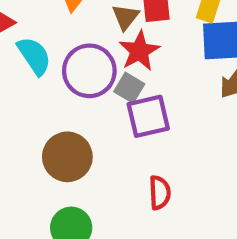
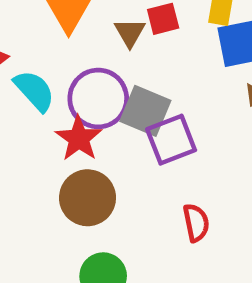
red star: (139, 51) -> (79, 138), moved
gray square: (129, 88) -> (145, 111), size x1.5

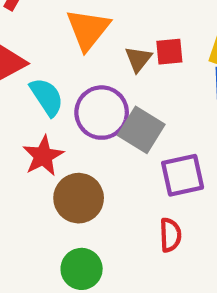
red star: (79, 138) -> (43, 156), moved
purple square: (171, 140) -> (183, 175), moved

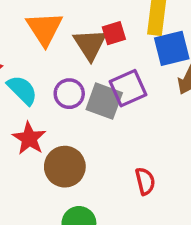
brown triangle: (138, 59) -> (90, 44), size x1.5
purple circle: (102, 113) -> (69, 94), size x0.7
purple square: (183, 175) -> (128, 88), moved

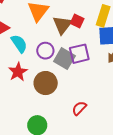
red square: (114, 33) -> (77, 21), turned 32
brown circle: (65, 167) -> (46, 83), moved
red semicircle: (145, 181) -> (79, 108), turned -133

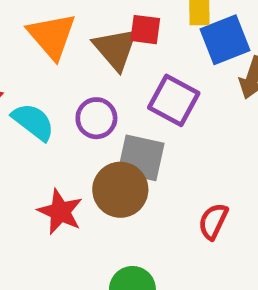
purple square: (79, 54) -> (174, 100), turned -30
gray square: (64, 59) -> (141, 158), moved
red star: (18, 72) -> (60, 212), moved

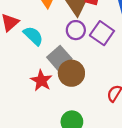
purple circle: (96, 118) -> (76, 30), moved
gray square: (141, 158) -> (59, 58), moved, turned 30

